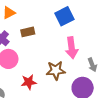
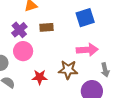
pink arrow: (72, 48) -> (87, 50), turned -95

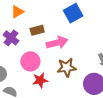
pink arrow: (87, 50) -> (57, 43), moved
pink circle: (23, 51) -> (30, 61), moved

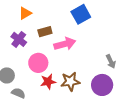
brown star: (67, 68) -> (70, 81), moved

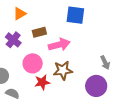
blue square: (81, 14) -> (75, 15), turned 36
brown star: (70, 81) -> (63, 70), moved

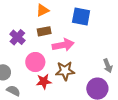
orange triangle: (20, 14) -> (43, 10), moved

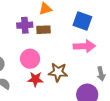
purple cross: (17, 37) -> (25, 25), moved, turned 35
pink arrow: (63, 45) -> (84, 46), moved

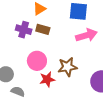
purple cross: (25, 25) -> (24, 30), turned 35
brown rectangle: (44, 30) -> (43, 29), turned 32

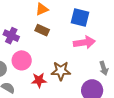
purple cross: (24, 30) -> (11, 36), moved
pink circle: (37, 61) -> (22, 60), moved

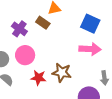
brown rectangle: (42, 30) -> (43, 23), moved

